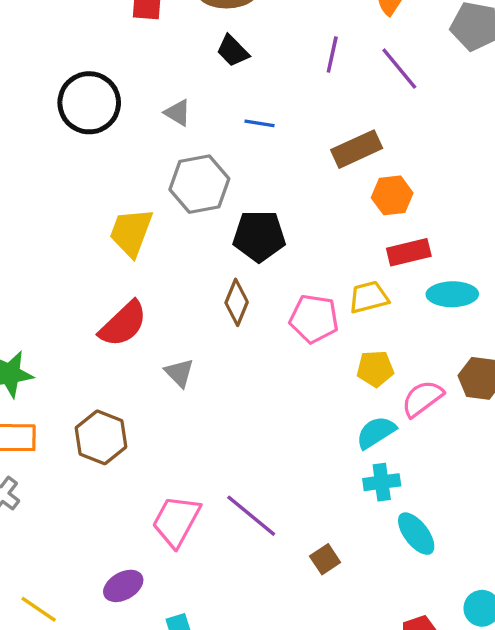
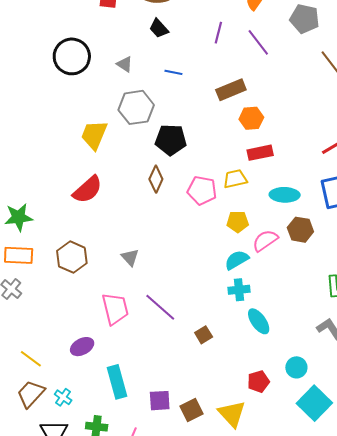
cyan ellipse: (452, 294) -> (285, 195), moved
gray triangle: (179, 373) -> (130, 257), moved
pink trapezoid: (176, 521) -> (115, 309), turned 136

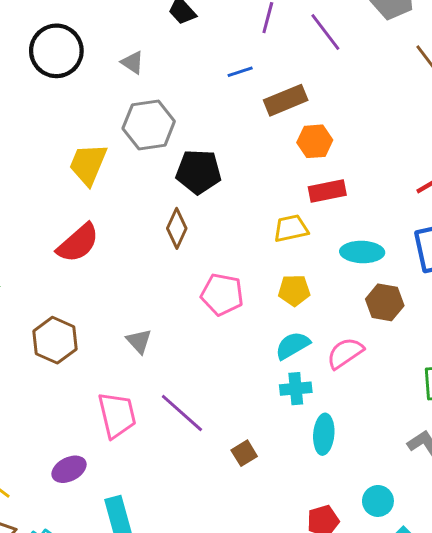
blue line: (173, 72) -> (240, 72), moved, turned -30
pink pentagon: (202, 190) -> (222, 294), moved
pink semicircle: (265, 241) -> (345, 353), moved
cyan ellipse: (259, 321) -> (324, 434), turned 40

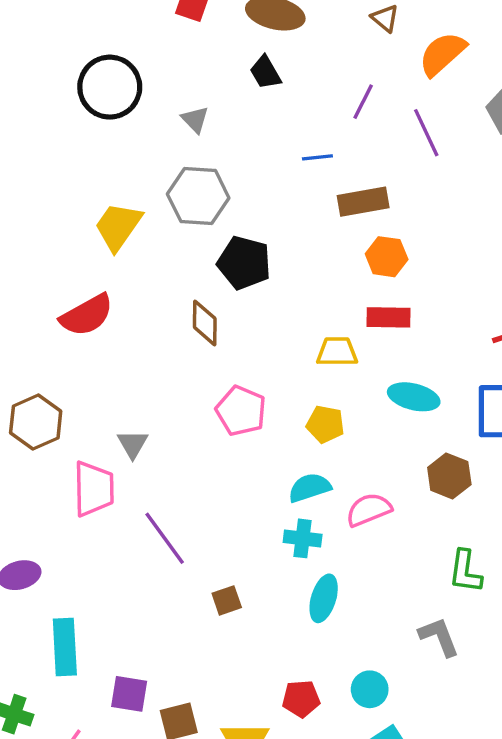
brown diamond: (177, 228) -> (205, 323), turned -36
brown hexagon: (385, 302) -> (449, 476), moved
pink trapezoid: (117, 415) -> (94, 489), moved

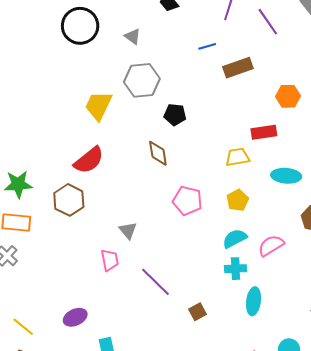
orange hexagon: (387, 257) -> (288, 96), moved
black pentagon: (244, 263) -> (175, 115), size x0.7
brown hexagon: (36, 422) -> (69, 200), moved
yellow pentagon: (325, 424) -> (238, 200), turned -30
pink trapezoid: (94, 489) -> (110, 260), size x0.7

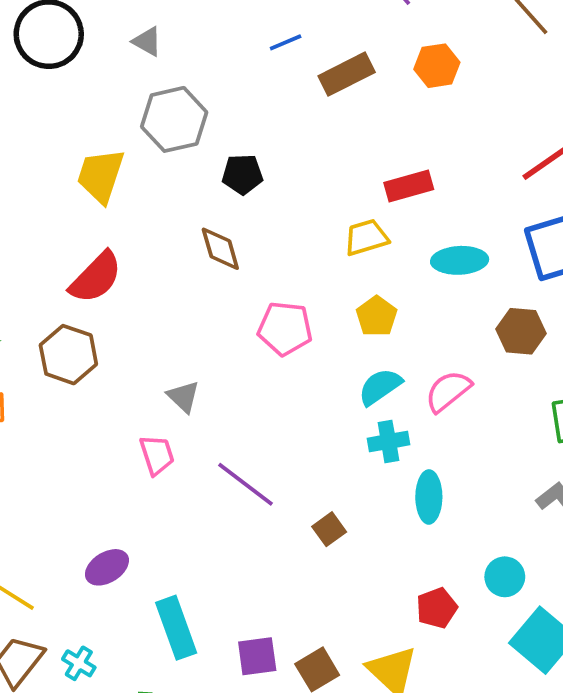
orange hexagon: (288, 96) -> (437, 66), moved

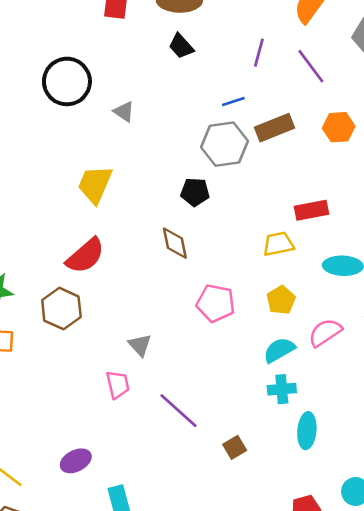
gray triangle: (147, 41) -> (124, 112), moved
gray hexagon: (174, 119) -> (224, 144), moved
pink semicircle: (448, 391) -> (325, 332), moved

